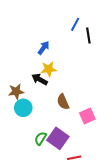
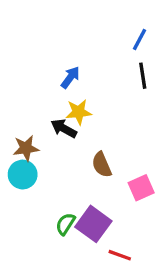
blue line: (75, 24) -> (140, 40), moved
black line: (88, 36) -> (143, 76), moved
cyan circle: (23, 108) -> (23, 175), moved
red line: (74, 158) -> (120, 255), turned 32

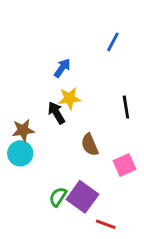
blue line: (140, 40) -> (113, 42), moved
black line: (143, 76) -> (126, 107), moved
black arrow: (64, 128) -> (56, 113), turned 30

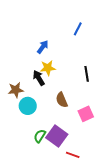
cyan circle: (20, 153) -> (28, 106), moved

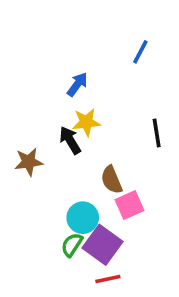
cyan circle: (28, 106) -> (83, 218), moved
pink square: (86, 114) -> (130, 205), moved
red line: (73, 155) -> (108, 279), moved, turned -32

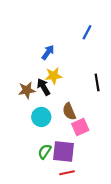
brown star: (29, 162) -> (27, 90), moved
cyan circle: (83, 218) -> (41, 117), moved
purple square: (103, 245) -> (64, 152), turned -30

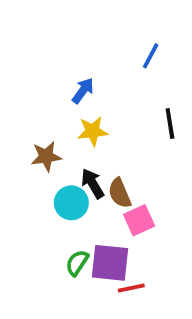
black line: (97, 82) -> (170, 124), moved
black arrow: (43, 87) -> (93, 183), moved
red line: (67, 173) -> (131, 288), moved

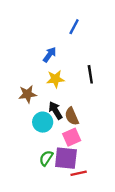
blue line: (151, 56) -> (74, 27), moved
black line: (170, 124) -> (90, 74), moved
pink square: (139, 220) -> (72, 137), moved

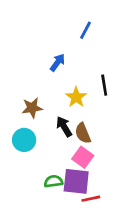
yellow star: (55, 79) -> (76, 97), moved, turned -30
cyan circle: (43, 122) -> (24, 140), moved
pink square: (72, 137) -> (83, 157), turned -30
green semicircle: (46, 158) -> (53, 181), turned 49

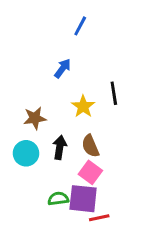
blue line: (86, 30) -> (80, 26), moved
black arrow: (64, 127) -> (60, 147), moved, turned 40

